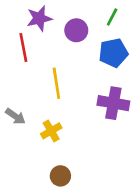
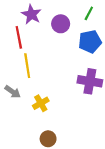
purple star: (39, 18) -> (31, 14), turned -30
yellow line: (56, 83) -> (27, 66), moved

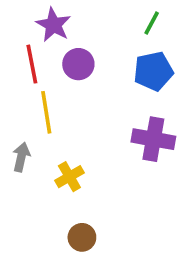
purple circle: (61, 24) -> (78, 64), moved
gray arrow: (13, 92) -> (21, 157), turned -112

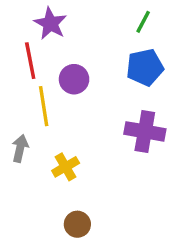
purple circle: (78, 64) -> (74, 79), moved

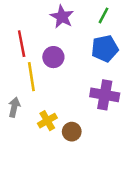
purple star: (50, 24) -> (62, 17), moved
brown circle: (77, 224) -> (72, 132), moved

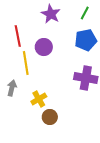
brown circle: (72, 132) -> (50, 117), moved

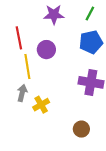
purple star: (51, 14) -> (54, 15), turned -30
gray arrow: (12, 88) -> (22, 93), moved
brown circle: (50, 117) -> (81, 129), moved

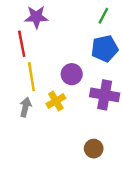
purple star: (54, 15) -> (36, 17), moved
purple circle: (46, 50) -> (72, 74), moved
yellow cross: (41, 105) -> (56, 101), moved

